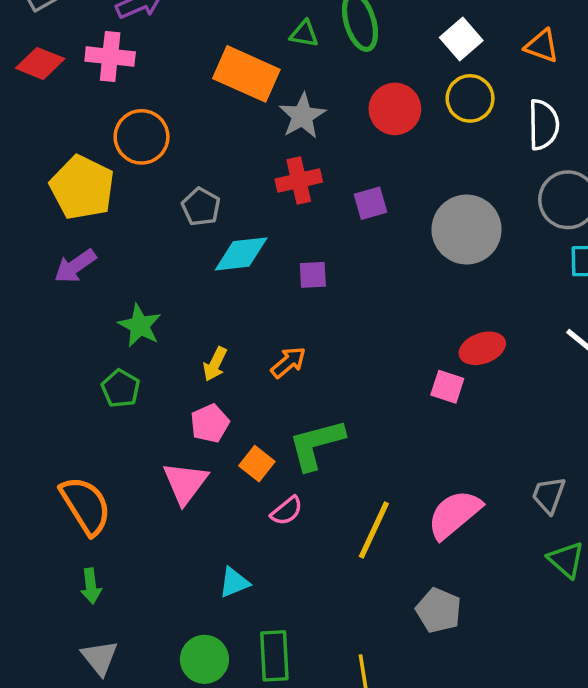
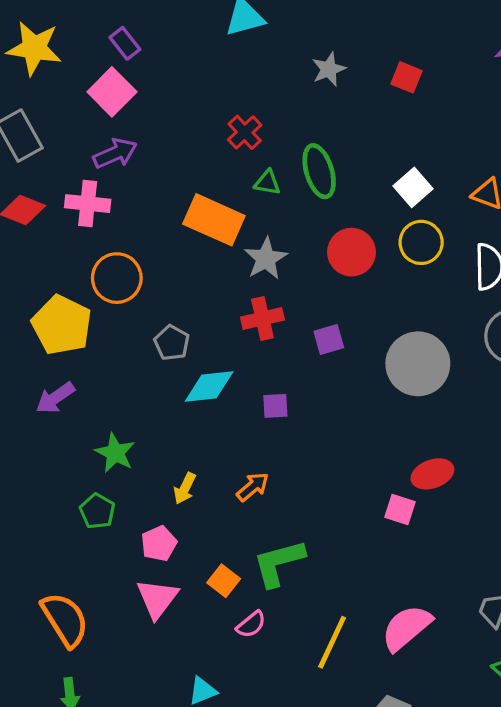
pink pentagon: (210, 423) -> (159, 544), moved

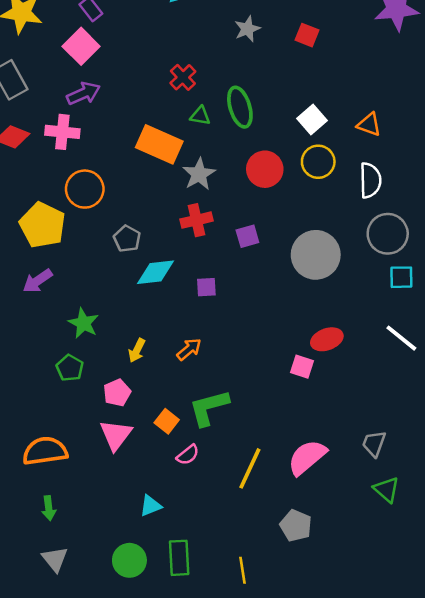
orange semicircle: (65, 620) -> (45, 451), turned -66

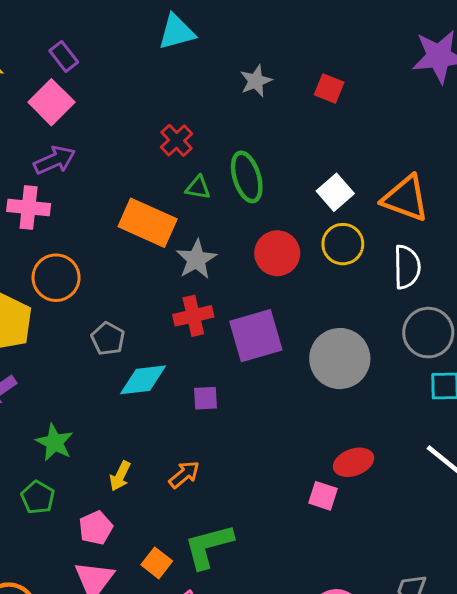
orange triangle: (369, 124) -> (405, 198), size x1.6
purple square: (247, 236) -> (256, 336), size x1.8

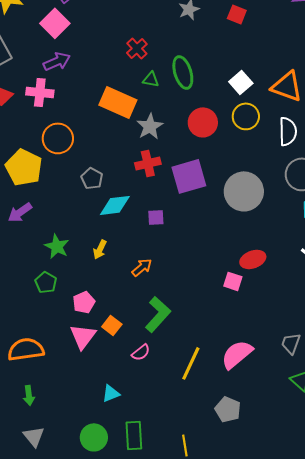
yellow arrow: (120, 476) -> (100, 249), moved
green L-shape: (209, 546) -> (158, 314), turned 147
orange square: (157, 563) -> (112, 325), moved

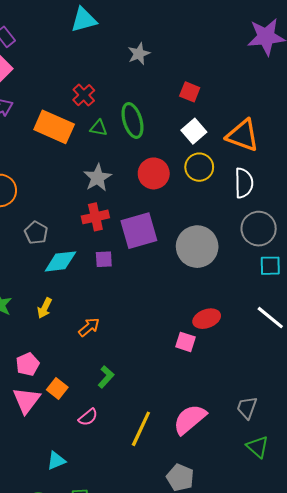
red square: (237, 14) -> (190, 92), moved
orange rectangle: (118, 102) -> (54, 127), moved
purple square: (156, 217) -> (104, 259), moved
green L-shape: (158, 314) -> (106, 377), size x0.6

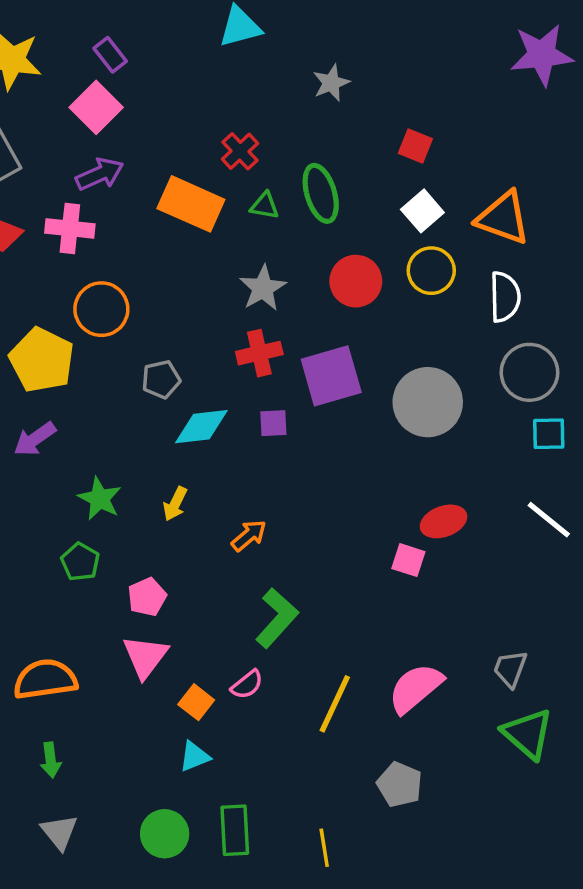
gray pentagon: (36, 233) -> (161, 379), turned 30
green L-shape: (106, 377) -> (277, 618), size x1.6
orange square: (57, 389) -> (196, 702), moved
green triangle: (258, 447) -> (528, 734), size x1.4

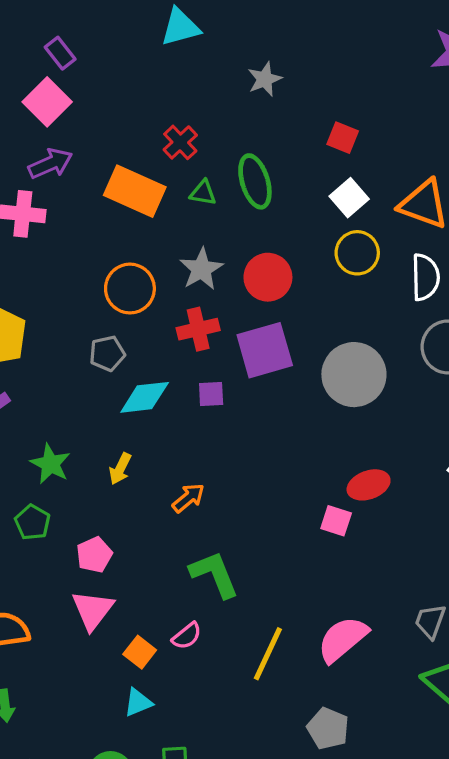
red circle: (356, 281) -> (268, 277), moved
orange circle: (101, 309) -> (130, 289), moved
green L-shape: (277, 618) -> (214, 574), turned -64

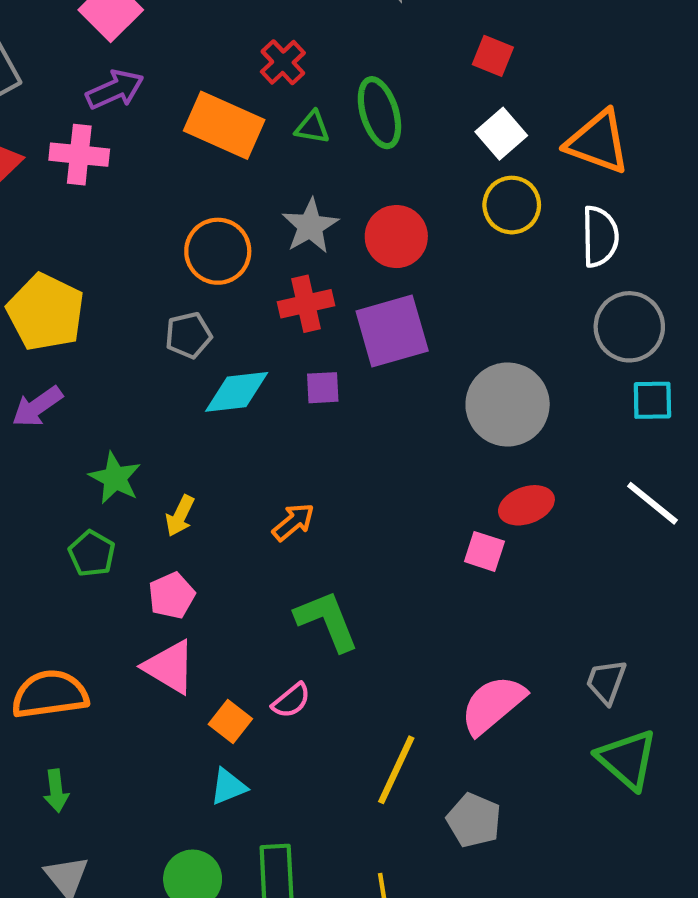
gray circle: (354, 375) -> (508, 404), moved
yellow arrow: (120, 469) -> (180, 516), moved
pink triangle: (93, 610) -> (170, 667), turned -36
yellow line: (268, 654) -> (396, 770), moved

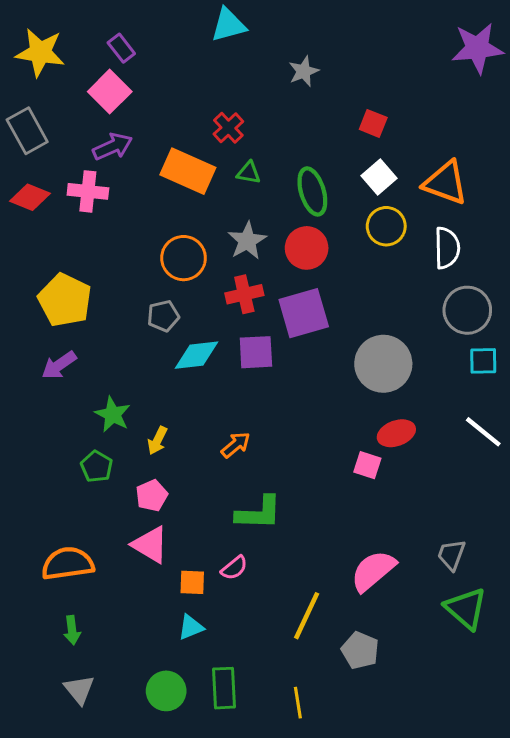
green ellipse: (379, 113) -> (312, 191), moved
purple square: (323, 388) -> (256, 352), size x1.5
green L-shape: (327, 621) -> (259, 513), turned 114
orange square: (230, 722) -> (192, 582), turned -36

